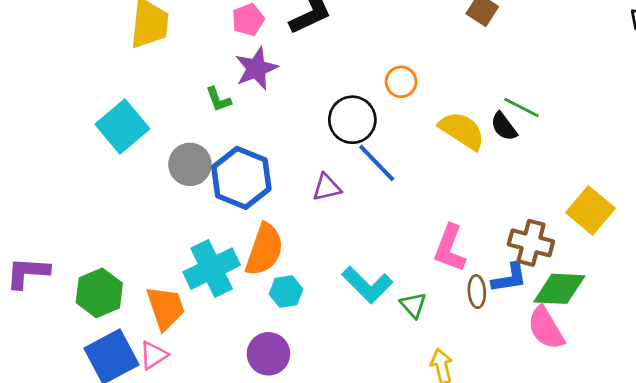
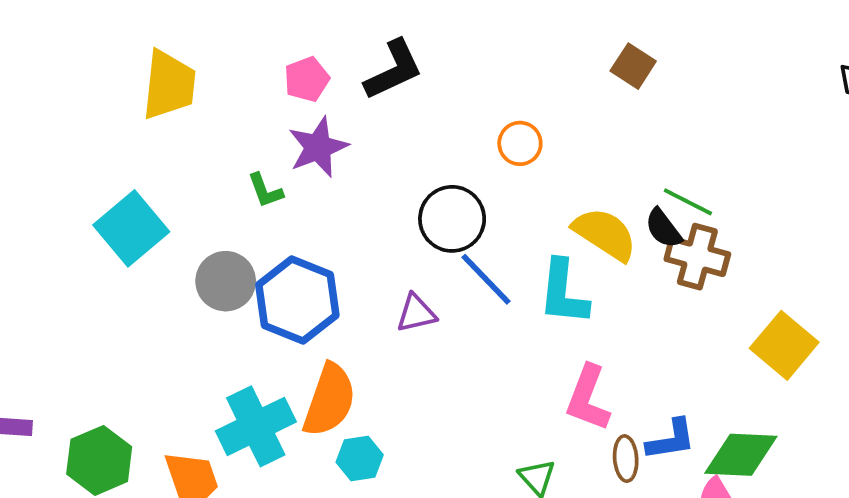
orange circle: (401, 82) -> (520, 143), moved
brown cross: (531, 243) -> (697, 257), moved
cyan L-shape: (367, 285) -> (563, 292), moved, turned 51

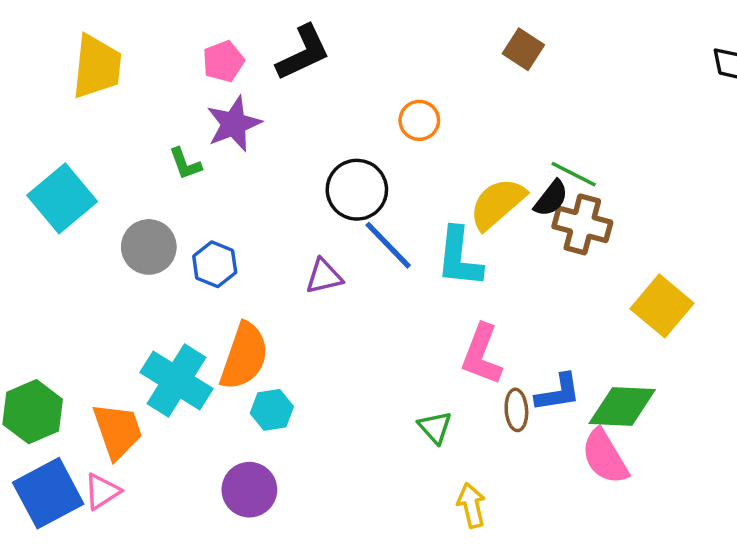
black semicircle: (663, 228) -> (551, 198), turned -105
yellow semicircle: (605, 234) -> (497, 204), turned -74
blue hexagon: (297, 300) -> (215, 264), size x0.6
cyan cross: (256, 426) -> (177, 380), turned -32

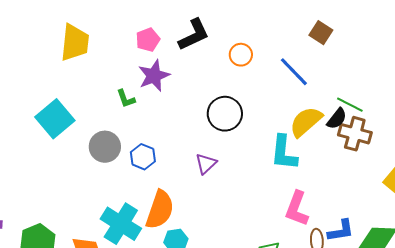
orange circle: (419, 120) -> (241, 55), moved
blue line: (388, 245) -> (294, 72), moved
purple triangle: (324, 276) -> (206, 164), turned -30

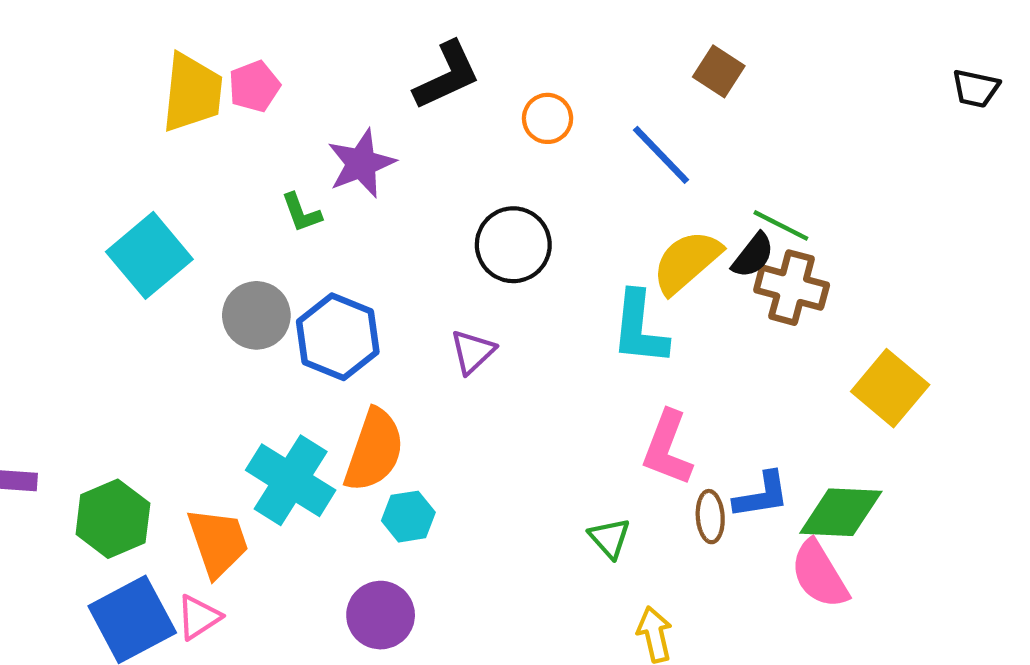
pink pentagon: (148, 40) -> (254, 86), moved
blue hexagon: (143, 157) -> (338, 337), size x1.5

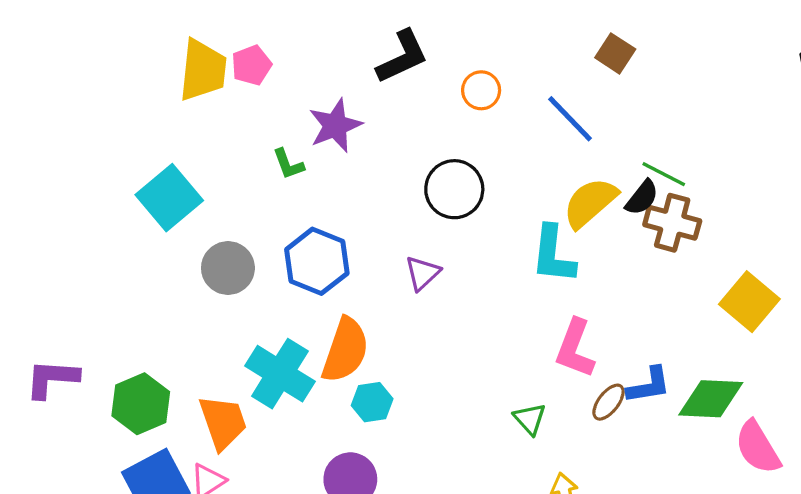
gray circle: (256, 315) -> (228, 268), moved
brown ellipse: (710, 517) -> (608, 402), turned 42
pink semicircle: (819, 574) -> (758, 447), moved

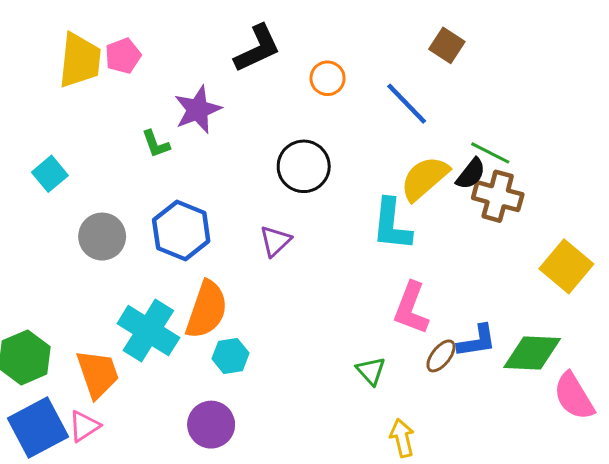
cyan square: (169, 198) -> (50, 174), size x0.6

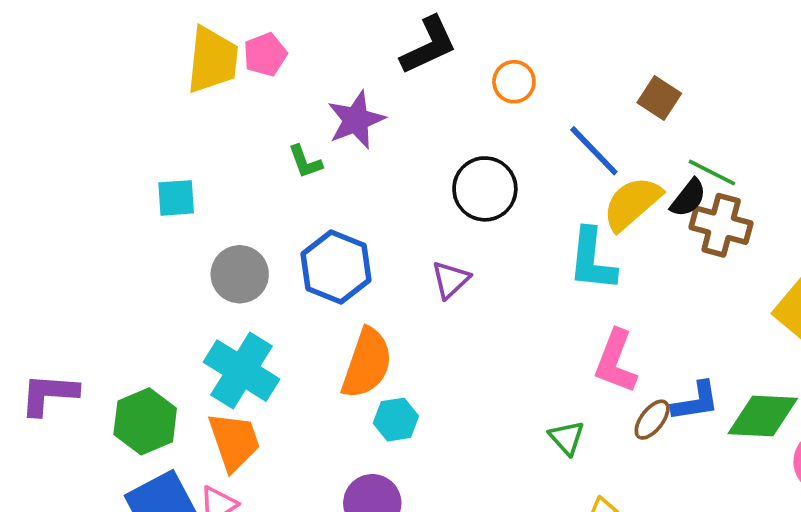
brown square: (447, 45) -> (659, 98), moved
blue line: (407, 104) -> (594, 151), moved
cyan square: (50, 174) -> (176, 198), turned 36
cyan cross: (148, 331) -> (242, 371), moved

